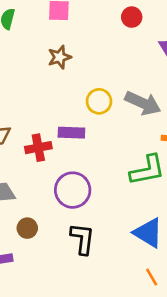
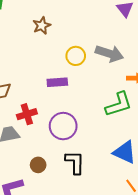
red cross: (38, 148) -> (27, 114), moved
brown circle: (27, 228) -> (38, 165), moved

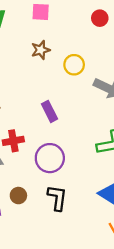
yellow circle: (76, 56) -> (74, 65), moved
purple rectangle: (57, 82) -> (49, 111), turned 60

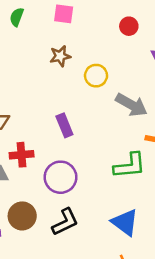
brown circle: (18, 196) -> (22, 216), size x1.5
black L-shape: (57, 198) -> (65, 222), turned 52

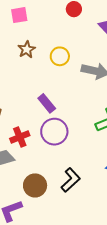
purple circle: (61, 177) -> (54, 132), moved

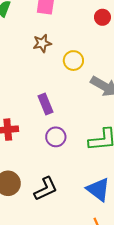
purple circle: (54, 132) -> (56, 137), moved, size x0.7

